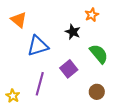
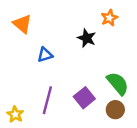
blue triangle: (38, 46) -> (45, 55), size x0.6
green semicircle: (99, 54) -> (118, 83), moved
purple square: (69, 69) -> (84, 98), moved

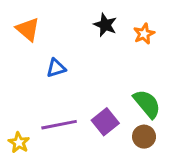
orange star: (109, 18) -> (144, 34), moved
black star: (87, 38) -> (105, 25), moved
purple line: (47, 100) -> (59, 125), turned 64

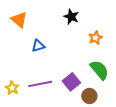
orange star: (144, 34) -> (95, 38), moved
brown circle: (144, 137) -> (89, 96), moved
yellow star: (19, 143) -> (12, 88), moved

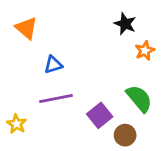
black star: (71, 17) -> (125, 24), moved
orange star: (95, 38) -> (145, 51), moved
purple line: (40, 84) -> (56, 98), moved

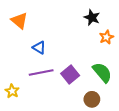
blue triangle: (53, 65) -> (39, 48), turned 48
purple square: (100, 115) -> (70, 74), moved

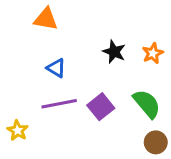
black star: (92, 17) -> (114, 52), moved
orange triangle: (19, 21) -> (46, 19), moved, turned -30
brown circle: (92, 99) -> (156, 142), moved

